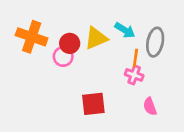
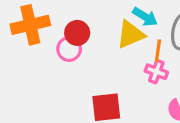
orange cross: (32, 37) -> (30, 25), turned -32
yellow triangle: (96, 38) -> (130, 35), moved

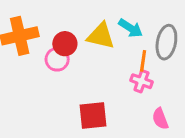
yellow triangle: (130, 35) -> (101, 36), moved, turned 36

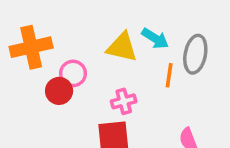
red circle: (65, 44) -> (59, 91), moved
pink cross: (141, 81) -> (124, 101), moved, turned -35

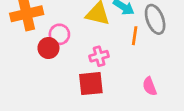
gray ellipse: (195, 54) -> (155, 19), turned -32

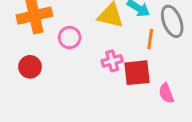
red circle: (48, 48) -> (30, 67), moved
red square: (91, 84) -> (137, 73), moved

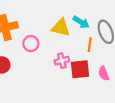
pink semicircle: (166, 93) -> (104, 74), moved

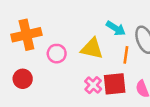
yellow triangle: (61, 28) -> (92, 49), moved
pink cross: (62, 61) -> (93, 85), moved, turned -32

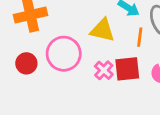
pink circle: (57, 54) -> (64, 54), moved, size x1.6

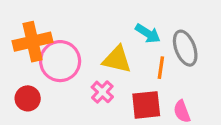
pink circle: (64, 54) -> (60, 61), moved
pink cross: (104, 70) -> (102, 92), moved

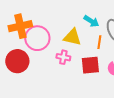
pink cross: (102, 92) -> (63, 57), turned -32
red circle: (28, 98) -> (17, 61), size x1.5

